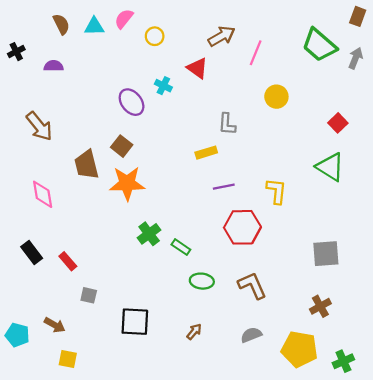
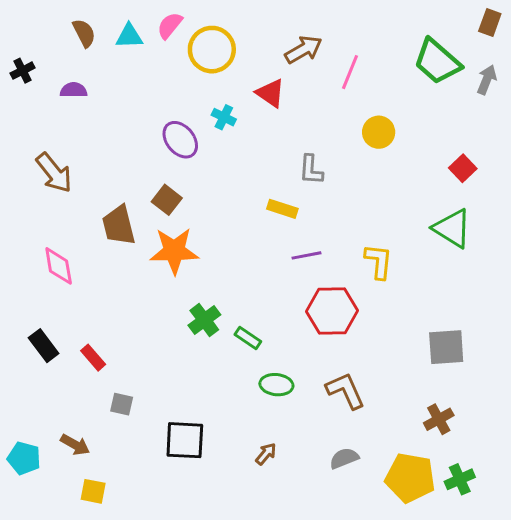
yellow circle: (155, 36) -> (212, 50), size x1.8
yellow rectangle: (206, 153) -> (282, 209), turned 35
green cross: (343, 361) -> (460, 479), moved

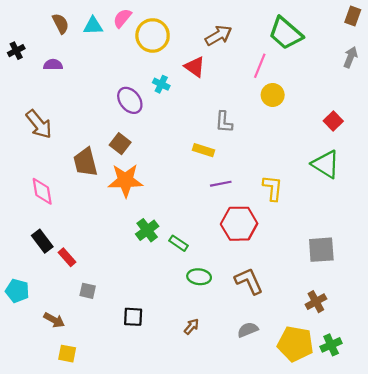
green trapezoid: (437, 62) -> (286, 33), moved
pink line: (350, 72) -> (260, 66), moved
black rectangle: (44, 346) -> (42, 241), moved
black square: (185, 440) -> (133, 317), size x0.7
cyan pentagon: (24, 458) -> (17, 291), moved

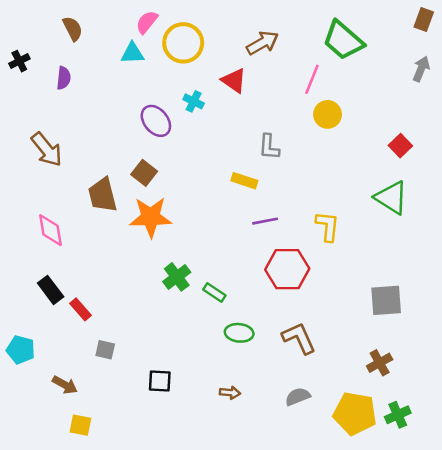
cyan triangle: (93, 26) -> (132, 53), moved
purple semicircle: (53, 65) -> (64, 78), turned 96
brown arrow: (191, 327) -> (230, 393), turned 56

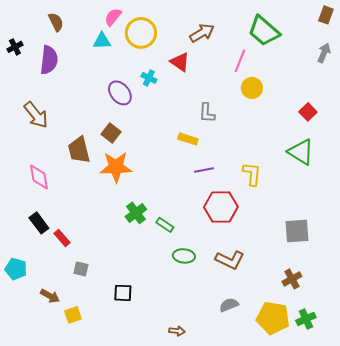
purple semicircle: (64, 78) -> (49, 60), size x1.6
brown L-shape: (299, 338) -> (230, 260), turned 140
brown arrow: (230, 393) -> (177, 331), moved
yellow square: (80, 425) -> (73, 315), moved, turned -30

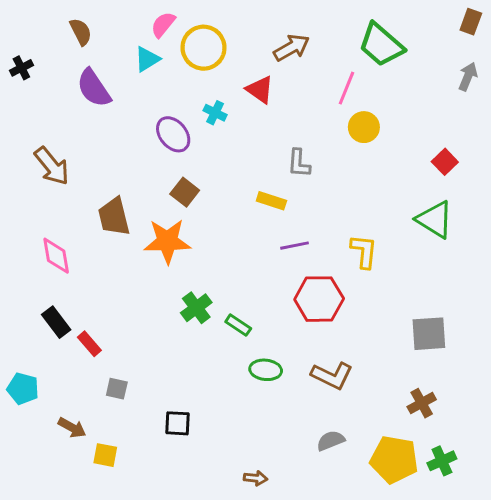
cyan triangle: (102, 41) -> (147, 59), turned -30
purple semicircle: (49, 60) -> (94, 88), moved, turned 140
brown square: (111, 133) -> (185, 192), moved
yellow square: (73, 315) -> (105, 455), turned 30

